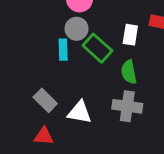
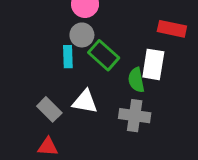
white rectangle: (130, 35) -> (153, 64), moved, size x1.4
white triangle: (80, 112) -> (85, 102), moved

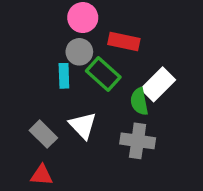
red rectangle: (172, 29) -> (124, 42), moved
white rectangle: (153, 64) -> (158, 84), turned 36
white triangle: (85, 102) -> (83, 125), turned 36

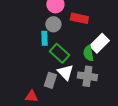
green rectangle: (103, 74) -> (59, 53), moved
white triangle: (83, 125) -> (65, 72), moved
gray rectangle: (43, 134) -> (50, 80), moved, turned 63

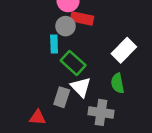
red rectangle: (79, 18) -> (82, 19), moved
green semicircle: (88, 53) -> (118, 83), moved
gray cross: (87, 76) -> (101, 112), moved

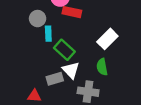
gray circle: (66, 26) -> (38, 19), moved
gray rectangle: (62, 97) -> (55, 79), turned 56

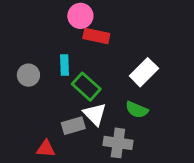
gray circle: (38, 19) -> (28, 75), moved
green semicircle: (102, 67) -> (137, 110), turned -56

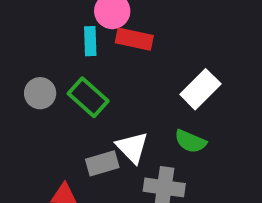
cyan rectangle: (65, 65) -> (90, 41), moved
green rectangle: (86, 87) -> (88, 97), moved

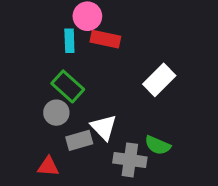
gray circle: (40, 93) -> (56, 113), moved
green semicircle: (190, 141) -> (158, 145), moved

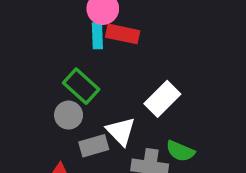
cyan rectangle: (69, 41) -> (97, 36), moved
white rectangle: (159, 80) -> (162, 99), moved

